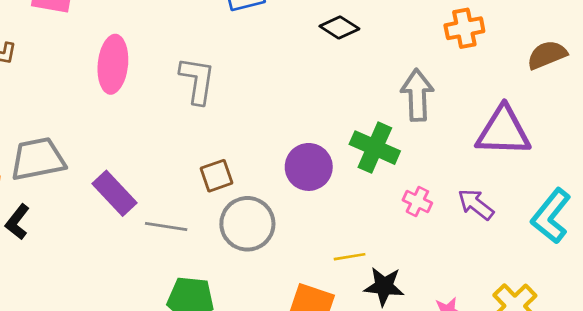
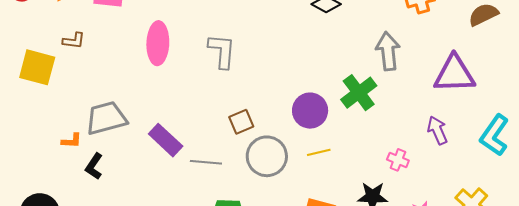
green cross: (375, 148) -> (359, 93), turned 33
pink cross: (417, 202) -> (398, 160), moved
purple arrow: (476, 204) -> (437, 130), turned 32
yellow line: (350, 257) -> (319, 152), moved

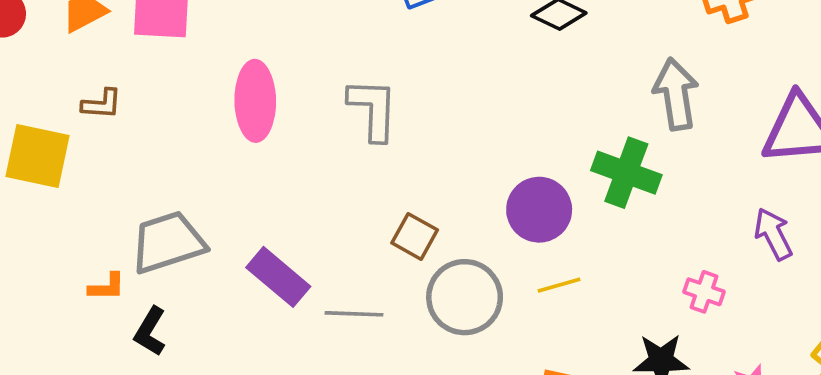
green cross: (359, 93) -> (626, 173), turned -30
brown square: (241, 122) -> (415, 236), turned -35

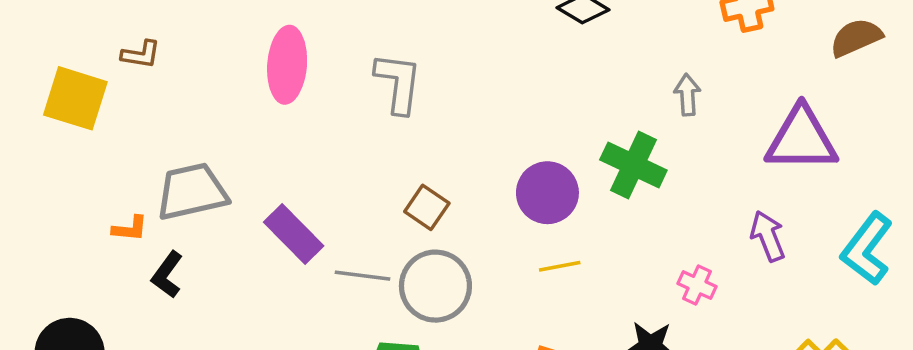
gray arrow: (676, 94) -> (687, 95), size x0.6
gray circle: (465, 297) -> (435, 286), moved

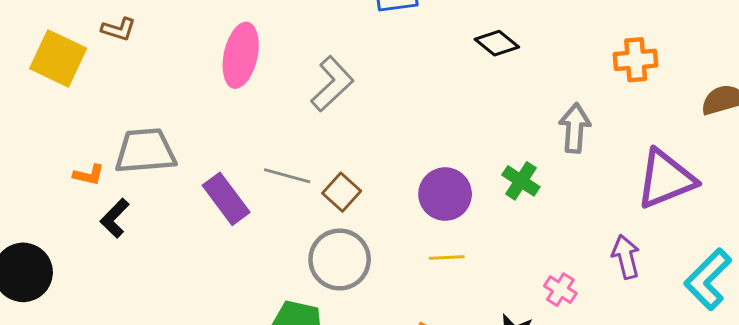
gray L-shape: (398, 83) -> (332, 84), turned 32
gray arrow: (687, 95) -> (575, 128), size x1.4
purple triangle: (801, 139) -> (666, 179), turned -30
green cross: (633, 165) -> (521, 181), size x0.7
gray line: (362, 276) -> (287, 176), moved

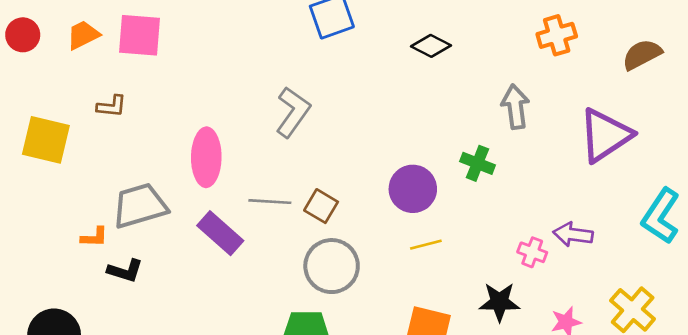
brown L-shape: (119, 29) -> (112, 106), moved
pink ellipse: (241, 55) -> (206, 157), moved
black L-shape: (115, 218) -> (125, 271), turned -105
purple arrow: (626, 257) -> (573, 234), moved, turned -57

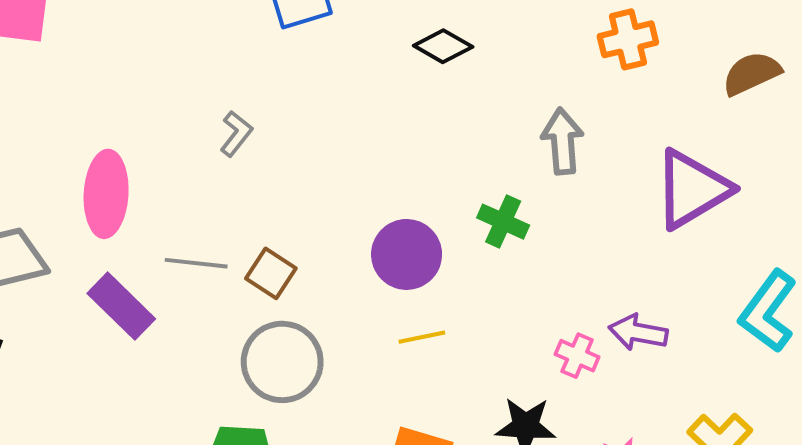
gray L-shape: (293, 112) -> (236, 134), size x0.6

